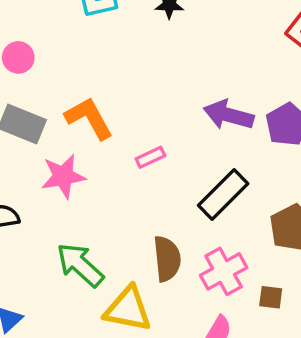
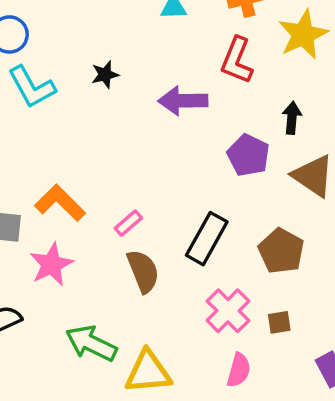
purple arrow: (229, 115) -> (183, 101), moved
brown semicircle: (167, 259) -> (143, 271), moved

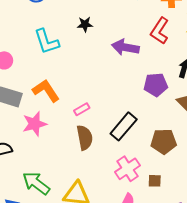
cyan L-shape: (32, 87) -> (47, 42), moved
purple pentagon: (248, 155) -> (156, 85), turned 30
brown pentagon: (281, 251) -> (164, 141), turned 30
green arrow: (91, 343) -> (36, 183), moved

